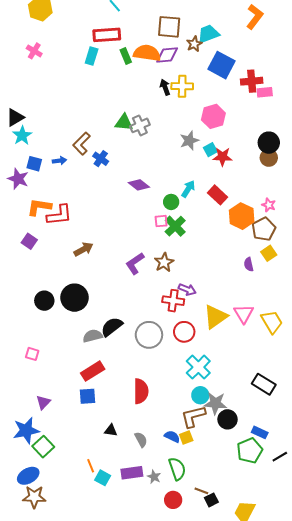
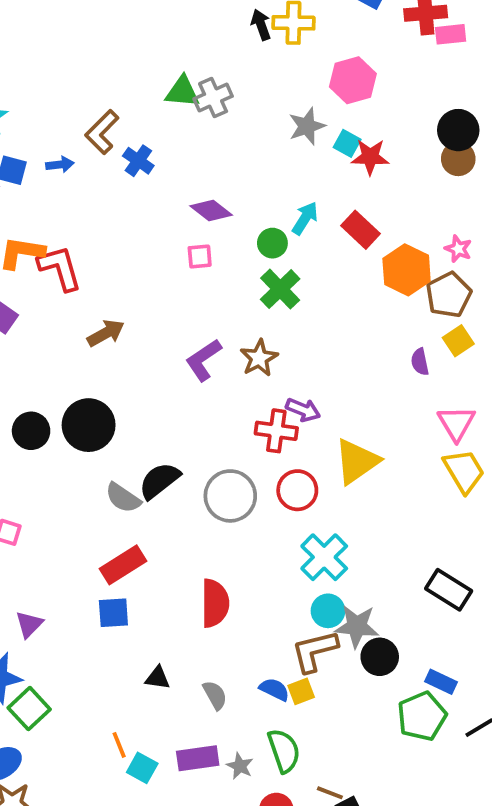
cyan square: (210, 150) -> (347, 143), turned -32
red L-shape: (59, 215) -> (60, 268), turned -100
pink square: (161, 221) -> (200, 256), moved
pink triangle: (244, 314) -> (456, 423), moved
gray semicircle: (93, 336) -> (123, 498), turned -132

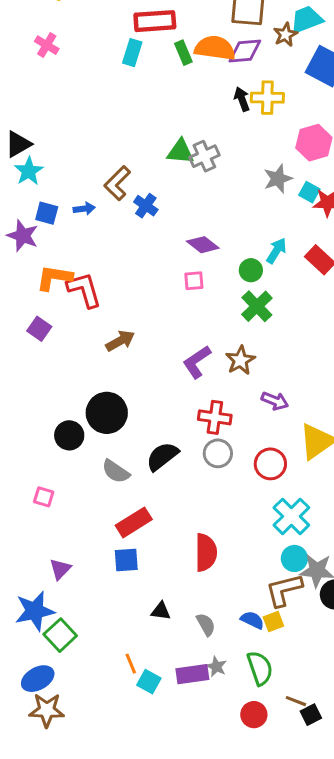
black circle: (31, 431) -> (69, 435), moved
red cross: (276, 431) -> (215, 417), moved
gray circle: (230, 496) -> (218, 453), moved, size x0.7
gray semicircle: (123, 498) -> (116, 471), moved
gray star: (240, 766) -> (216, 667), moved

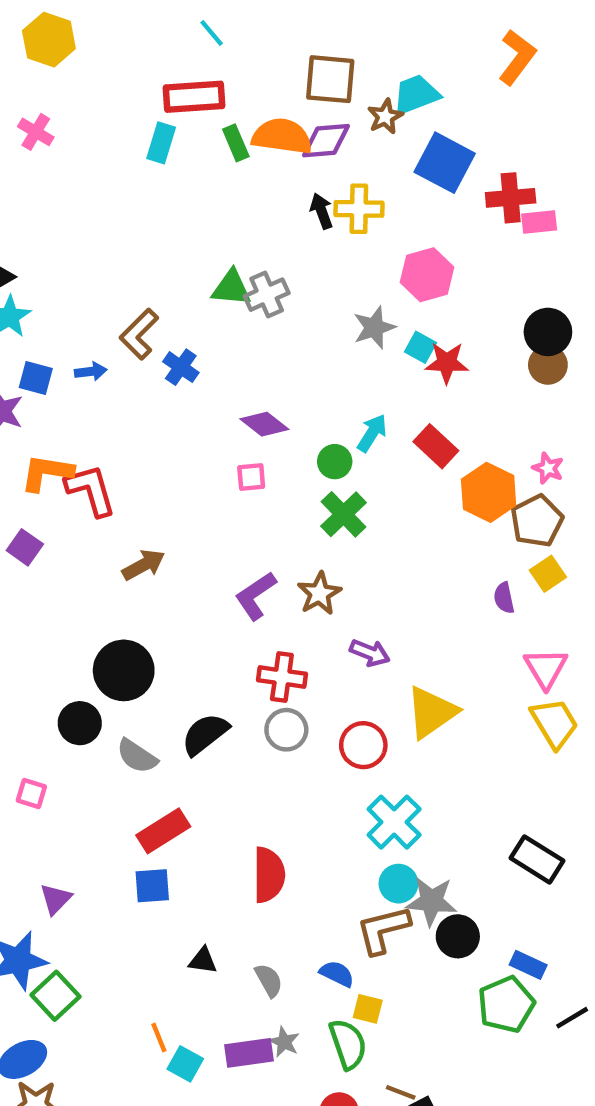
black circle: (69, 435) -> (80, 723), moved
yellow square: (273, 622) -> (368, 1009), moved, turned 35

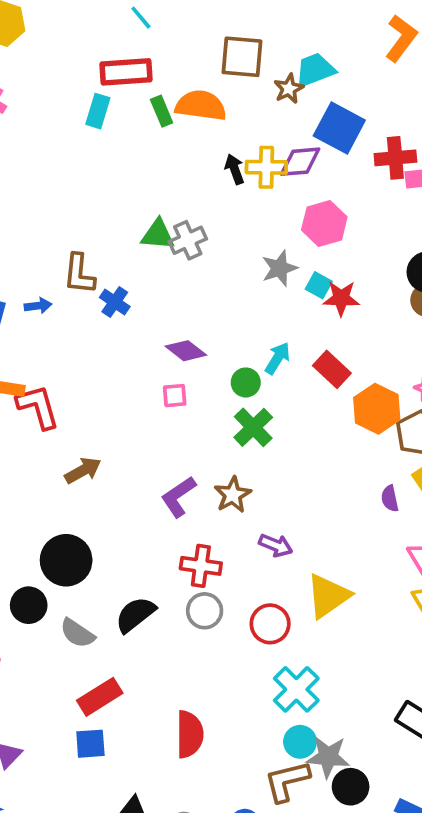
purple diamond: (326, 141) -> (300, 162), moved
brown L-shape: (139, 334) -> (79, 274), turned -39

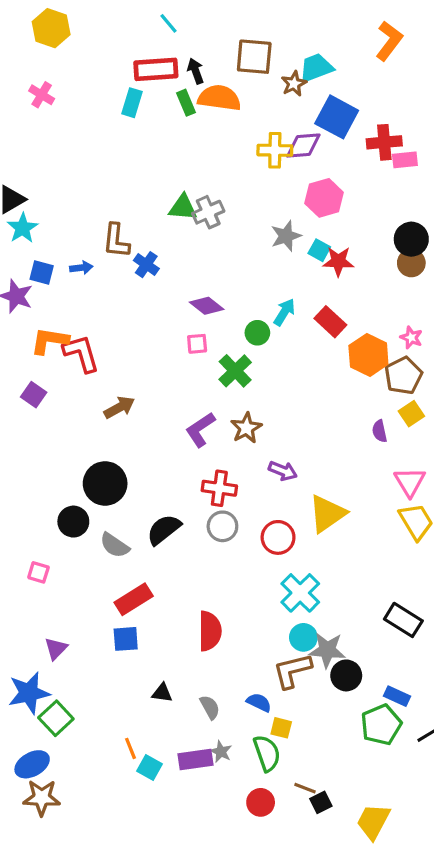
black arrow: (235, 169) -> (196, 71), moved
green cross: (253, 427) -> (235, 371), moved

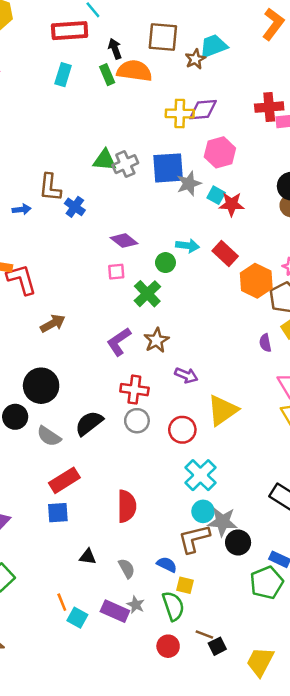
red rectangle: (156, 69) -> (70, 31), moved
blue square: (337, 117) -> (168, 168), moved, turned -32
cyan arrow: (284, 312) -> (188, 246), turned 65
purple rectangle: (196, 760) -> (115, 611), turned 32

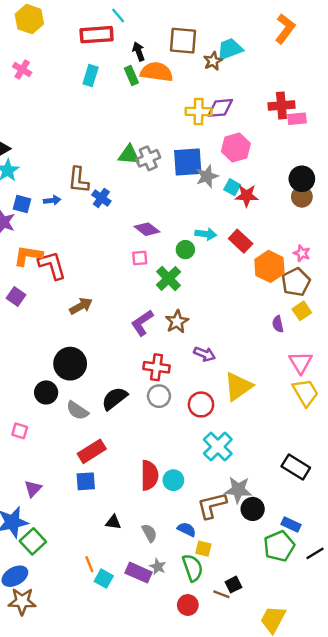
cyan circle: (203, 511) -> (173, 480), moved
black square: (217, 646) -> (233, 585), moved

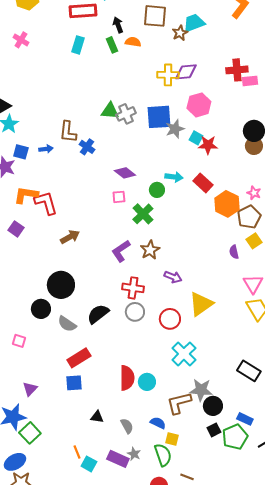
orange semicircle: (157, 72) -> (133, 42), size x0.6
black square: (233, 585) -> (214, 430), moved

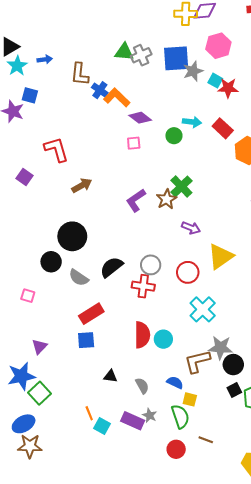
blue arrow: (46, 149) -> (45, 59), moved
orange L-shape: (26, 195) -> (117, 98), moved, turned 35
green cross: (143, 214) -> (181, 187), moved
red cross: (133, 288) -> (143, 286), moved

